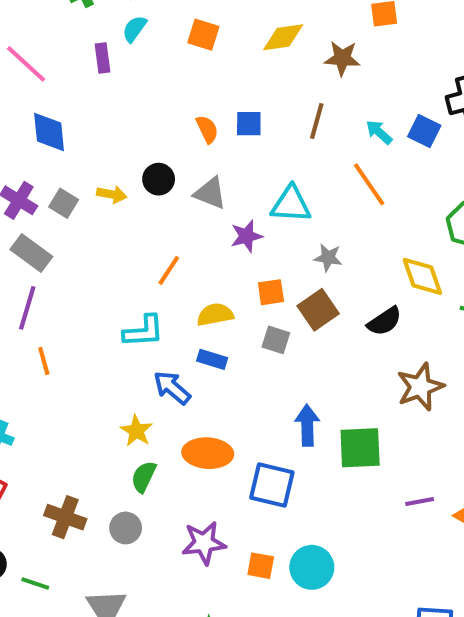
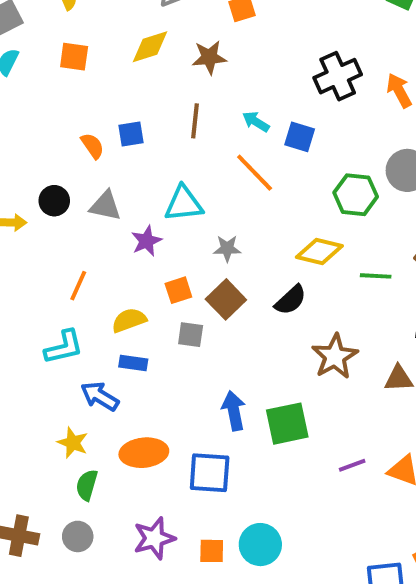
blue square: (424, 131) -> (300, 137), moved
yellow diamond: (422, 276) -> (319, 251), turned -48

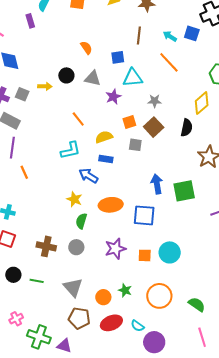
blue square: (131, 134) -> (118, 57), moved
blue square: (300, 137) -> (192, 33), moved
yellow diamond: (319, 251) -> (202, 103), turned -55
orange line: (78, 286) -> (78, 119), turned -63
black semicircle: (291, 300) -> (187, 128), turned -36

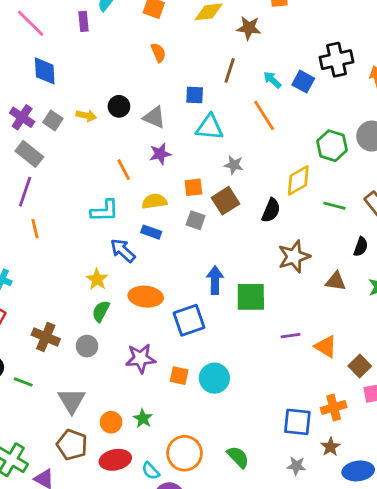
orange semicircle: (86, 48) -> (158, 53), moved
purple star: (113, 97) -> (160, 154), moved
blue square: (144, 215) -> (189, 320), turned -35
orange circle: (159, 296) -> (185, 453), moved

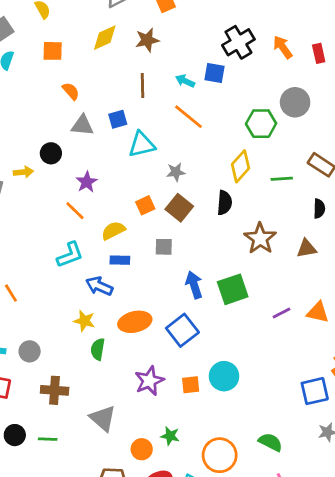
gray triangle: (154, 117) -> (82, 125), moved
purple star: (160, 154) -> (87, 182), moved
gray square: (196, 220) -> (164, 247), moved
gray circle: (87, 346) -> (30, 351), moved
gray triangle: (72, 401) -> (103, 418), moved

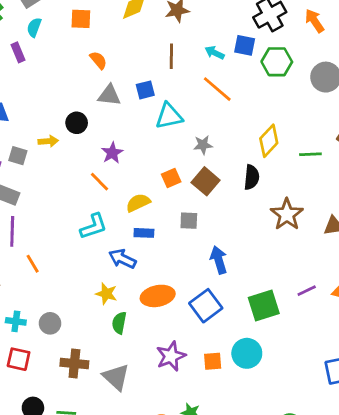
green hexagon: (261, 124) -> (277, 62), moved
green square: (233, 289) -> (264, 306), moved
gray triangle: (103, 418) -> (116, 377), moved

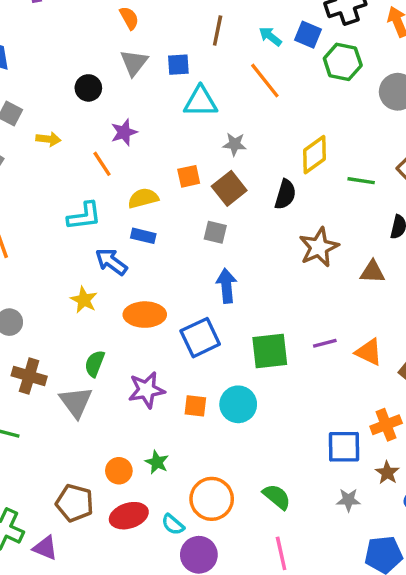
gray triangle: (109, 95) -> (134, 63), turned 50
yellow arrow: (48, 141) -> (48, 139), moved
gray square: (189, 221) -> (215, 232), moved
green semicircle: (119, 323) -> (95, 364), moved

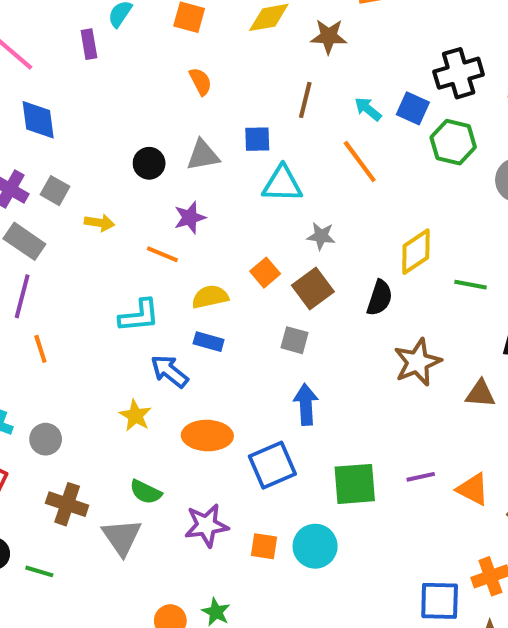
gray triangle: (134, 63) -> (203, 155), moved, turned 40
orange line: (102, 164) -> (162, 254), turned -36
orange square: (189, 176) -> (265, 273), turned -30
green semicircle: (95, 364) -> (146, 492), turned -88

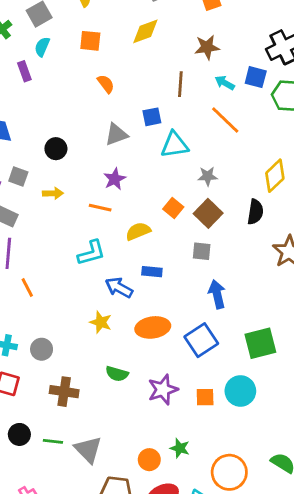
brown star: (329, 36) -> (207, 47), moved
black circle: (149, 163) -> (56, 149), moved
blue rectangle: (209, 342) -> (152, 272), moved
gray triangle: (122, 537) -> (88, 450), moved

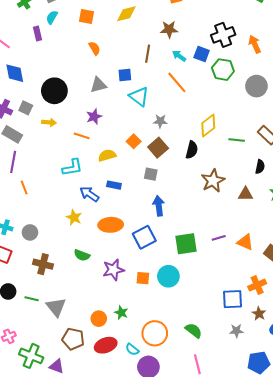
cyan triangle: (175, 145) -> (139, 96), turned 40
black circle: (56, 149) -> (54, 91), size x1.6

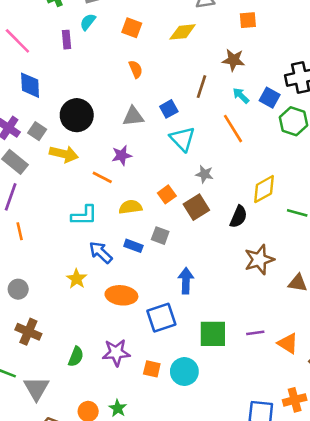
blue square: (125, 75) -> (169, 109), turned -32
yellow arrow: (49, 122) -> (64, 154), size x1.5
gray square: (151, 174) -> (160, 236), moved
green semicircle: (82, 255) -> (76, 357), moved, turned -98

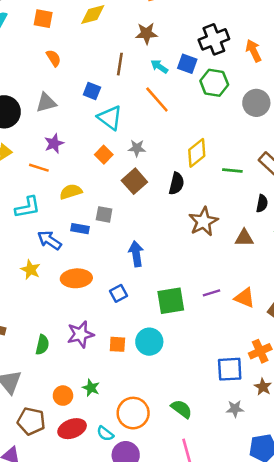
blue square: (169, 109) -> (92, 91), turned -30
gray triangle: (133, 116) -> (46, 103), moved
orange square: (167, 194) -> (104, 155), moved
blue square: (161, 318) -> (118, 293), size x0.6

